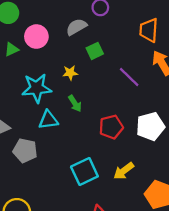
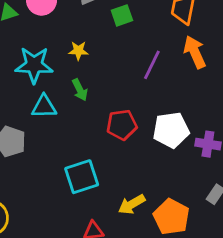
green square: (95, 51) -> (122, 15), moved
purple line: (129, 77) -> (152, 65), turned 65
yellow arrow: (124, 171) -> (132, 204), moved

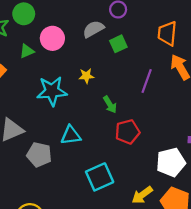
green arrow: (80, 90) -> (110, 105), moved
cyan triangle: (44, 107) -> (71, 135), moved
white pentagon: (171, 130) -> (171, 162), moved

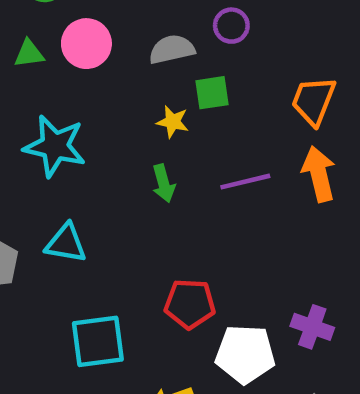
yellow star: (86, 76) -> (173, 122), moved
purple line: (147, 81) -> (245, 182), turned 40
green arrow: (110, 105) -> (163, 183), moved
red pentagon: (127, 132) -> (190, 304), moved

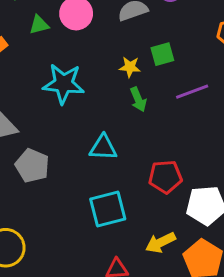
green square: (212, 93) -> (162, 54), moved
yellow star: (173, 122) -> (130, 67), moved
cyan triangle: (66, 243) -> (103, 148), moved

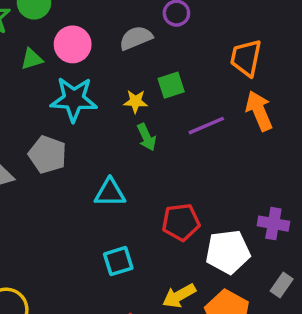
cyan star: (64, 84) -> (74, 99), moved
gray pentagon: (32, 166) -> (48, 155), moved
cyan square: (108, 209) -> (118, 261), size x0.7

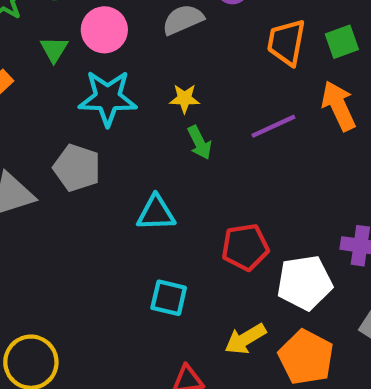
orange trapezoid: (246, 58) -> (286, 42), moved
green triangle: (32, 59) -> (54, 49), turned -40
green square: (171, 85) -> (342, 42), moved
cyan square: (118, 261) -> (169, 298), turned 32

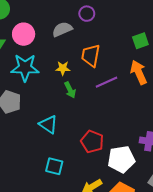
orange trapezoid: (286, 42) -> (91, 55), moved
cyan triangle: (156, 213) -> (48, 124), turned 36
red pentagon: (245, 247) -> (92, 142), turned 30

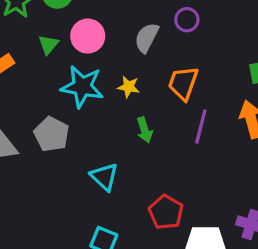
gray semicircle: (62, 29) -> (147, 38), turned -48
yellow star: (63, 68) -> (129, 87), moved
purple line: (106, 82) -> (201, 127), turned -60

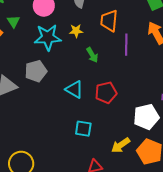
green triangle: (48, 45) -> (13, 21), moved
gray pentagon: (52, 134) -> (36, 71), turned -30
red pentagon: (166, 212) -> (106, 93), moved, turned -30

